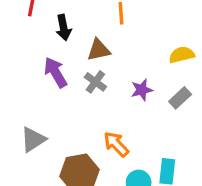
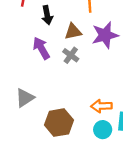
purple star: (142, 90) -> (105, 35), moved, size x1.6
orange arrow: (116, 144) -> (101, 106), moved, turned -48

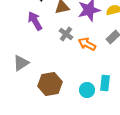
gray cross: (71, 55) -> (66, 34), moved
orange arrow: (101, 106) -> (87, 44), moved, turned 30

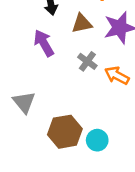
gray triangle: (21, 63) -> (24, 102), turned -36
cyan circle: (87, 90) -> (97, 140), moved

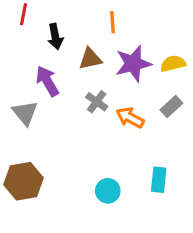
gray triangle: (24, 102) -> (25, 113), moved
brown hexagon: (65, 132) -> (23, 181), moved

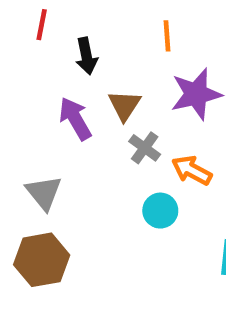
brown triangle: (90, 59) -> (124, 105), moved, turned -45
gray triangle: (25, 113) -> (44, 193), moved
cyan circle: (108, 191) -> (160, 211), moved

